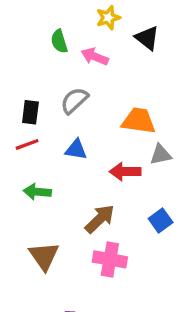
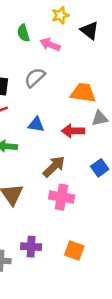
blue triangle: (76, 150) -> (36, 125), moved

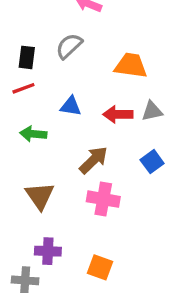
gray triangle: (100, 118) -> (152, 111), moved
purple cross: (31, 247) -> (48, 251), moved
orange square: (74, 250) -> (100, 267), moved

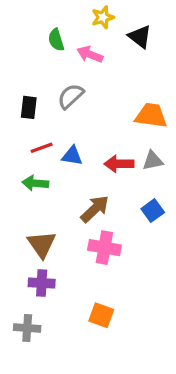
orange trapezoid: (131, 66) -> (151, 116), moved
red line: (23, 88) -> (42, 148), moved
purple cross: (48, 251) -> (42, 283), moved

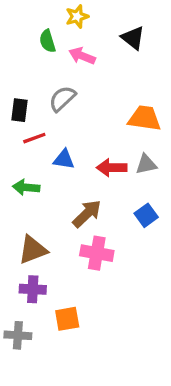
yellow star: (103, 17) -> (77, 16), moved
red line: (42, 148) -> (34, 138), moved
brown triangle: (42, 244) -> (33, 250), turned 44
orange square: (101, 315) -> (67, 319), moved, turned -30

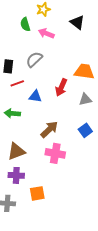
red arrow: (112, 168) -> (61, 87), moved, turned -66

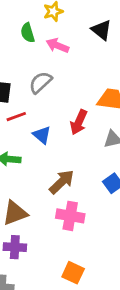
blue triangle: (35, 96) -> (42, 135), turned 32
orange square: (37, 193) -> (73, 273), moved, turned 35

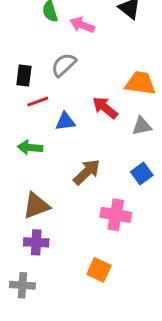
red arrow: (79, 122) -> (105, 108), turned 105
blue triangle: (42, 135) -> (65, 121), turned -48
pink cross: (70, 216) -> (116, 215), moved

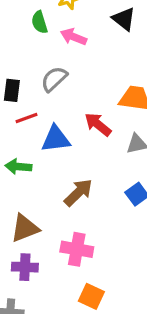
blue triangle: (65, 121) -> (56, 139), size x1.4
pink cross: (116, 215) -> (77, 249), moved

